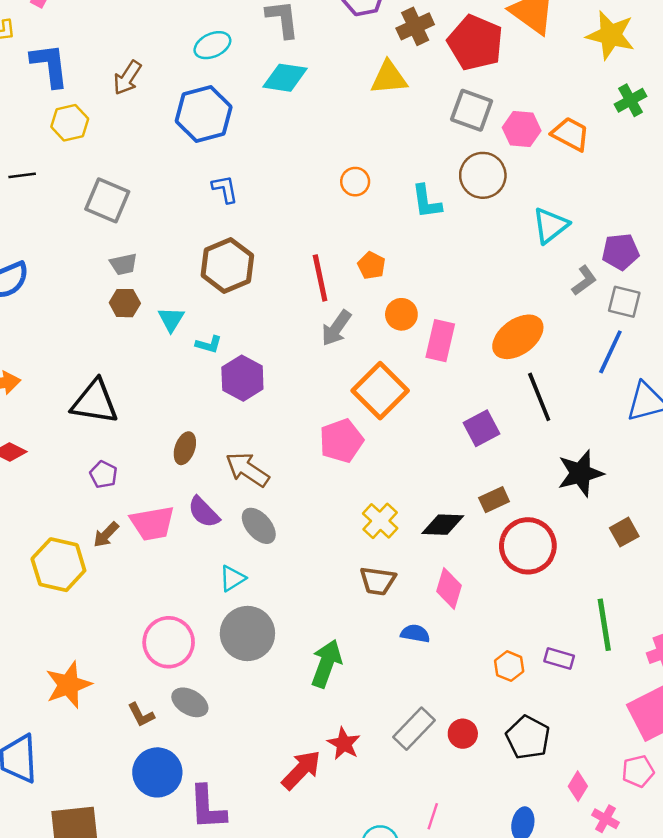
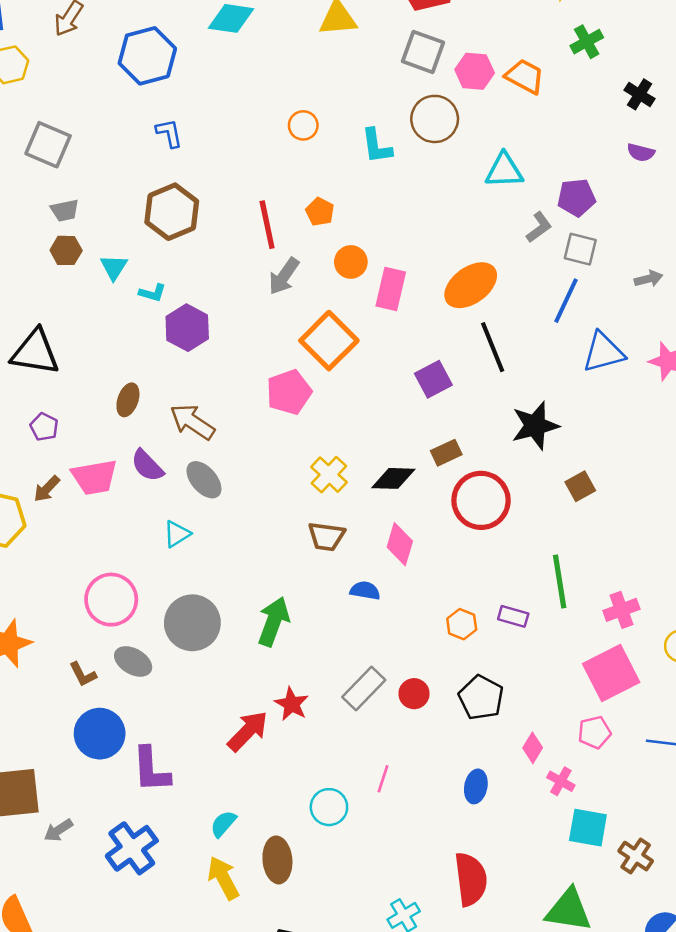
cyan triangle: (550, 225) -> (504, 170), turned 36
gray circle: (247, 633) -> (192, 623), moved

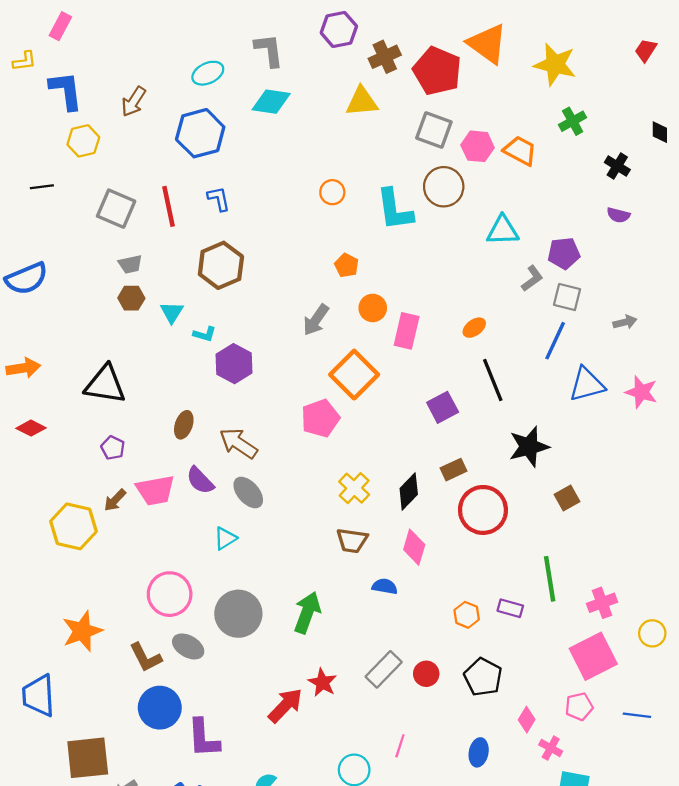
cyan L-shape: (377, 146) -> (395, 210), size x1.4
red line: (267, 225) -> (168, 206), moved
orange ellipse: (471, 285) -> (474, 328), size x0.5
black diamond: (393, 478) -> (409, 491), turned -48
brown L-shape: (83, 674) -> (146, 657), size x1.4

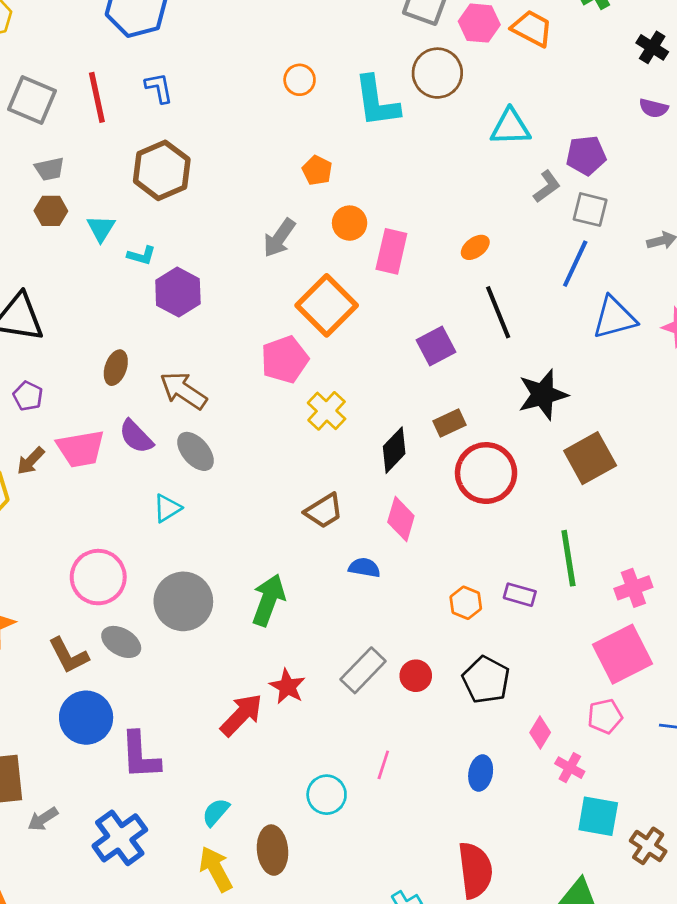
yellow cross: (354, 488) -> (327, 411), moved
brown square: (567, 498) -> (590, 458), size x1.6
brown trapezoid: (352, 541) -> (324, 511), turned -40

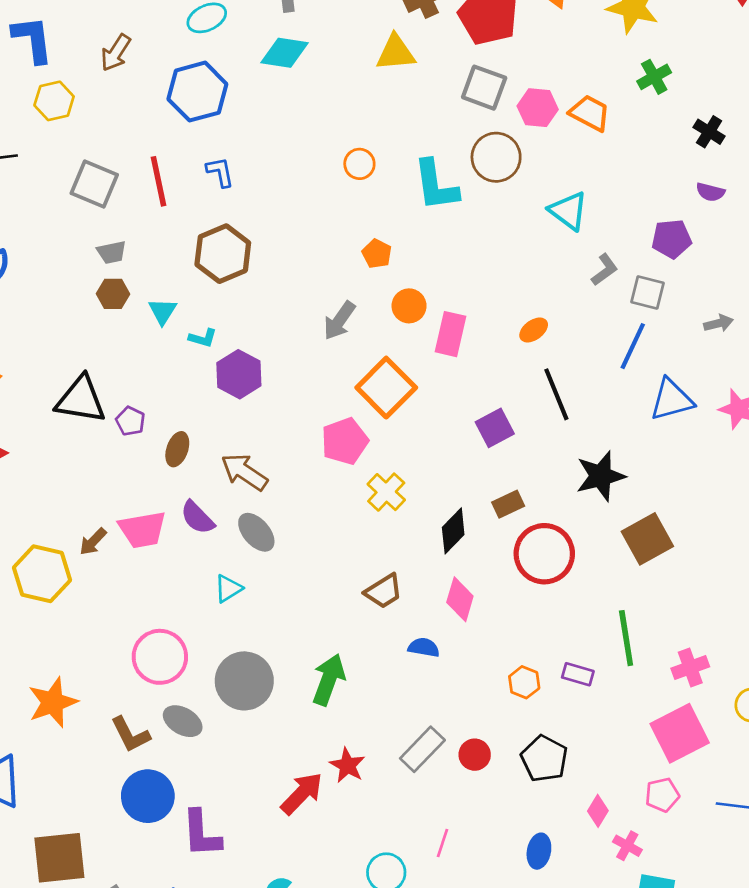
cyan triangle: (510, 127) -> (568, 211), turned 39
purple pentagon: (586, 155) -> (672, 239), moved
purple pentagon: (28, 396) -> (130, 421), moved

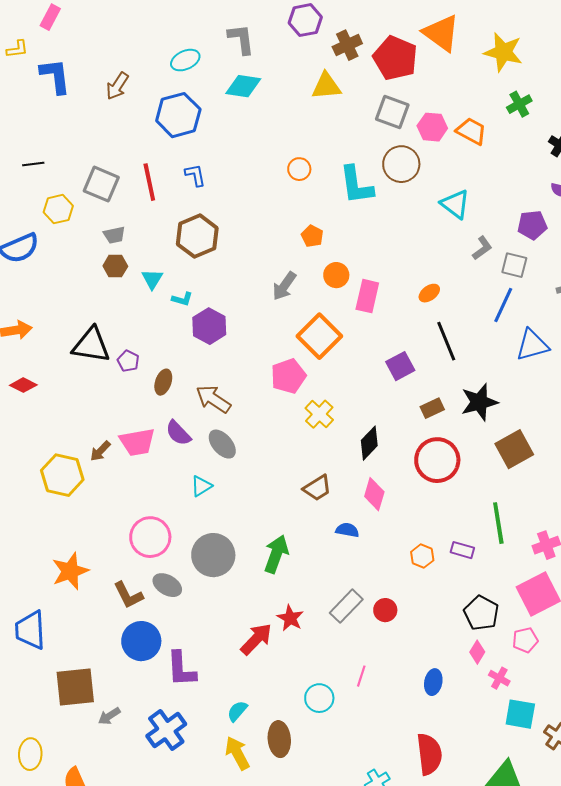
yellow hexagon: (54, 101) -> (58, 209), moved
brown rectangle: (508, 504) -> (432, 408), moved
black pentagon: (544, 759) -> (481, 613), moved

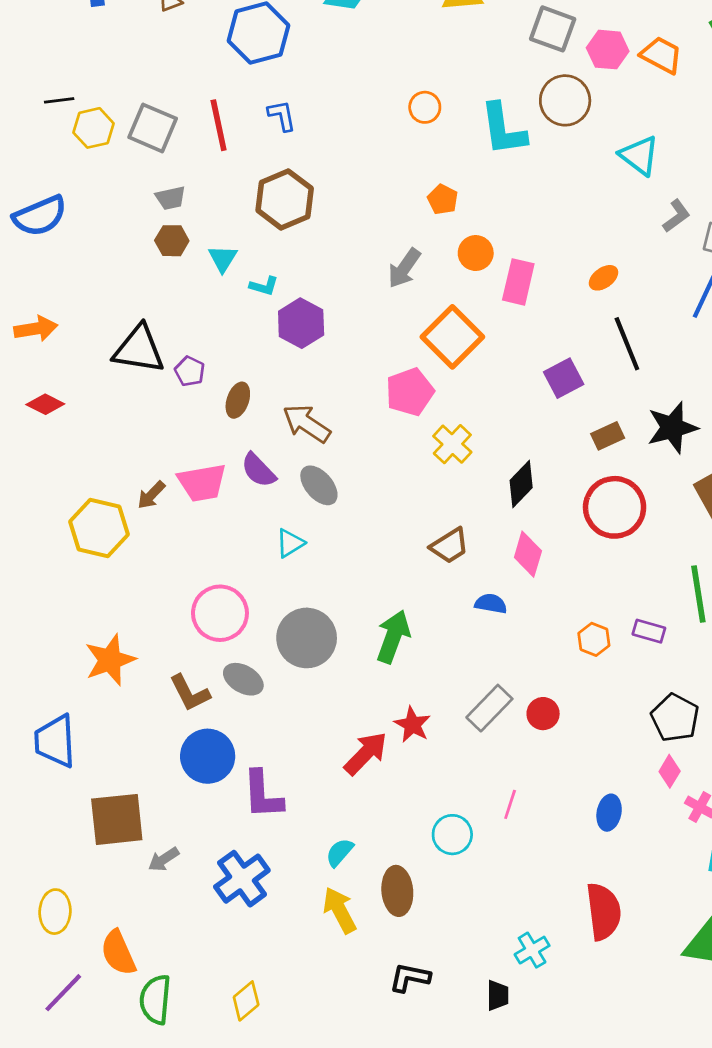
yellow hexagon: (58, 209) -> (93, 128), moved

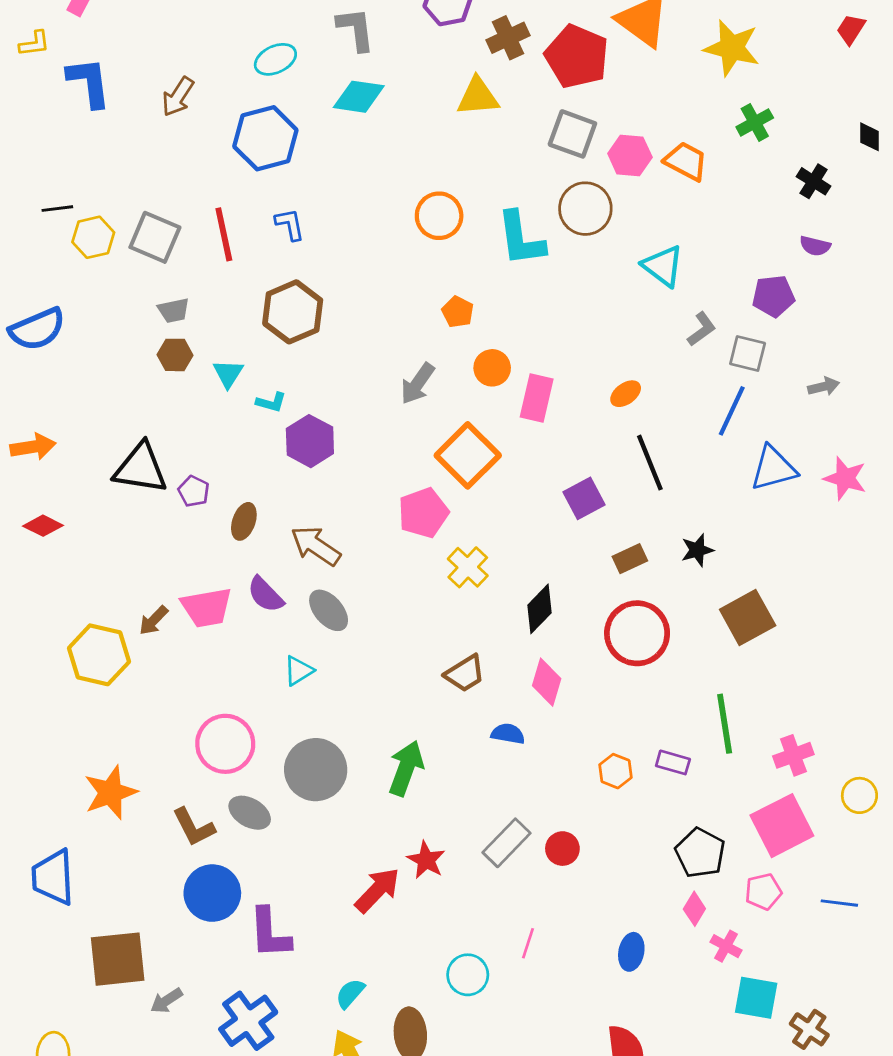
orange circle: (425, 107) -> (439, 216), size x1.4
black star: (672, 428) -> (697, 550), size x0.6

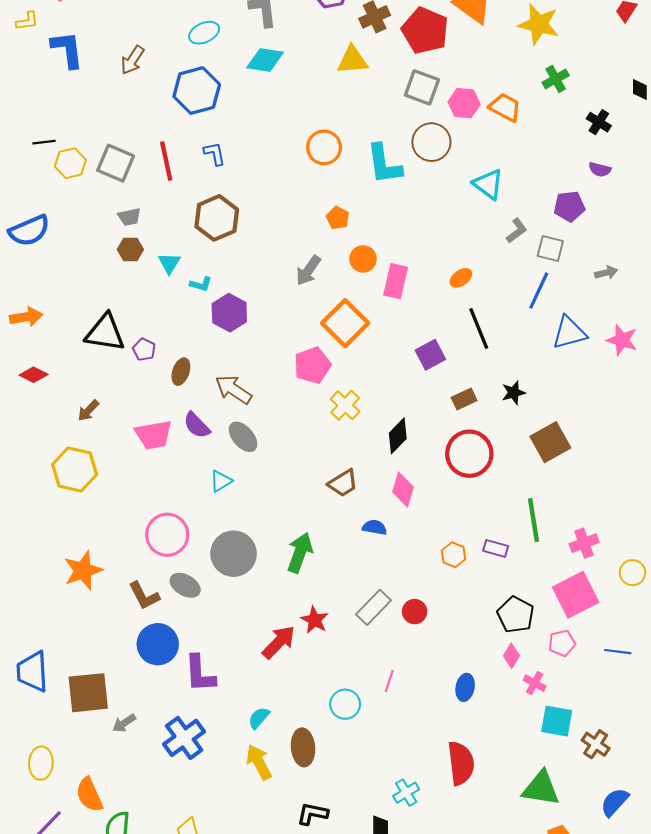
brown arrow: (153, 620) -> (88, 411), moved
blue trapezoid: (53, 877) -> (32, 672), moved

